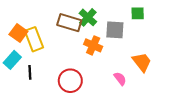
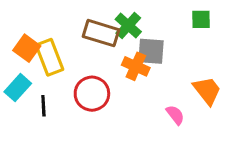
gray square: (115, 30) -> (151, 51), moved
red circle: (70, 81) -> (92, 94), moved

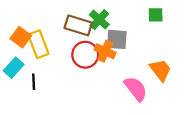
red circle: (92, 94) -> (85, 55), moved
pink semicircle: (175, 115) -> (136, 89), size x1.6

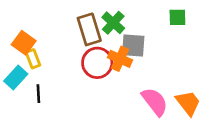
brown rectangle: (78, 25) -> (89, 29), turned 56
yellow rectangle: (38, 44) -> (33, 59), moved, size x0.6
orange trapezoid: (160, 70) -> (188, 103), moved

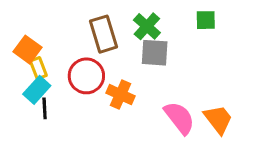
green cross: (113, 23) -> (147, 26), moved
orange cross: (120, 59) -> (121, 95), moved
red circle: (97, 63) -> (86, 76), moved
cyan rectangle: (16, 78) -> (37, 90), moved

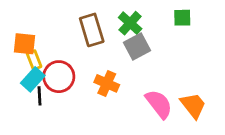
orange square: (27, 50) -> (25, 44), turned -30
gray square: (155, 53) -> (137, 46), turned -32
red circle: (86, 76) -> (59, 77), moved

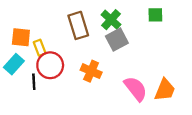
yellow rectangle: (34, 60) -> (40, 48), moved
cyan rectangle: (33, 79) -> (14, 64), moved
orange trapezoid: (193, 105) -> (165, 90), turned 60

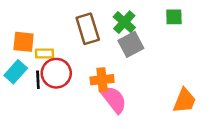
yellow rectangle: (40, 48) -> (44, 54), turned -70
orange cross: (91, 71) -> (102, 80), turned -30
black line: (34, 82) -> (38, 80), moved
pink semicircle: (136, 89) -> (114, 99), moved

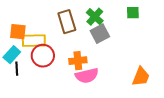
yellow rectangle: (44, 54) -> (34, 41), size x1.6
black line: (38, 80) -> (17, 69), moved
pink semicircle: (114, 99) -> (87, 76), turned 115

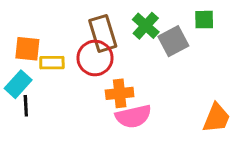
gray square: (100, 34) -> (173, 41), moved
yellow rectangle: (34, 41) -> (52, 63), size x0.7
red circle: (43, 56) -> (95, 58), moved

